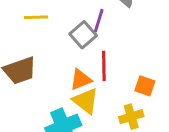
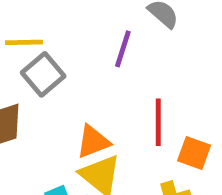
gray square: (83, 35) -> (43, 74), moved
red line: (104, 66) -> (158, 122), moved

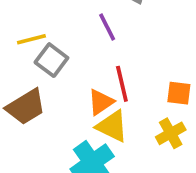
purple line: (123, 49) -> (107, 27), turned -32
red line: (158, 122) -> (122, 84), moved

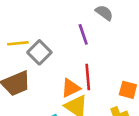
yellow line: (31, 39) -> (18, 43), moved

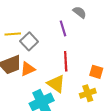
orange triangle: (71, 88) -> (28, 69), moved

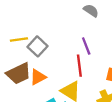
purple line: (63, 28) -> (86, 46), moved

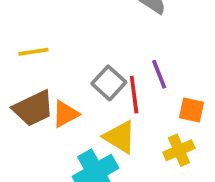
gray square: (37, 46) -> (109, 83), moved
purple line: (86, 46) -> (159, 74), moved

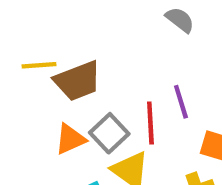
gray square: (109, 83) -> (109, 133), moved
brown trapezoid: (33, 108) -> (78, 81), moved

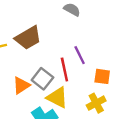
brown trapezoid: (78, 81) -> (28, 38), moved

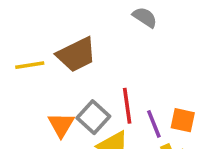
purple line: (80, 55) -> (154, 124), moved
orange triangle: (21, 85) -> (61, 125), turned -30

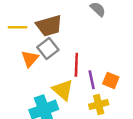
gray square: (93, 117) -> (48, 49), moved
orange triangle: (61, 125) -> (30, 59), moved

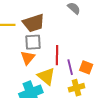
gray square: (48, 49) -> (33, 42), turned 36
orange triangle: (30, 59) -> (28, 58), moved

